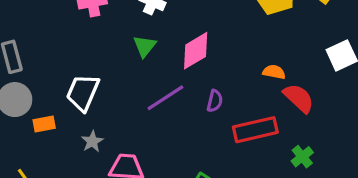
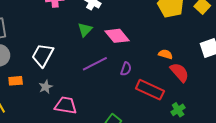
pink diamond: (196, 51) -> (117, 36), turned 75
orange rectangle: (44, 124) -> (16, 81), moved
red rectangle: (255, 130) -> (150, 90), turned 32

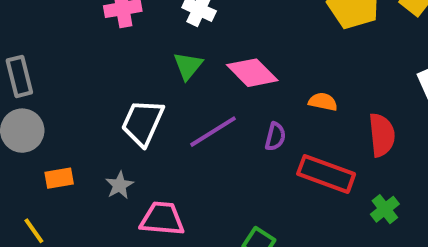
orange semicircle: (165, 54) -> (323, 102), moved
white trapezoid: (43, 55) -> (143, 123), moved
red semicircle: (179, 72) -> (382, 135), turned 40

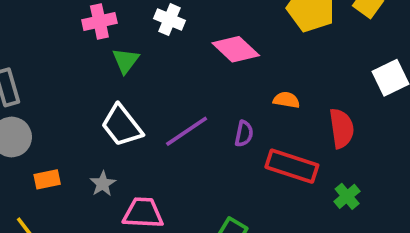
green triangle: (188, 66) -> (126, 61), moved
pink diamond: (252, 73) -> (236, 49), moved
white trapezoid: (143, 123) -> (122, 125), turned -60

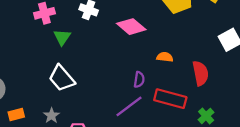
purple line: (187, 131) -> (129, 106), moved

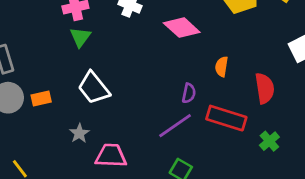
green triangle: (62, 37) -> (80, 37), moved
orange semicircle: (165, 57) -> (222, 67), turned -91
orange rectangle: (16, 115) -> (41, 98), moved

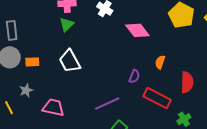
purple line: (175, 126) -> (107, 104), moved
gray star: (79, 133) -> (26, 90), moved
pink trapezoid: (111, 156) -> (53, 108), moved

